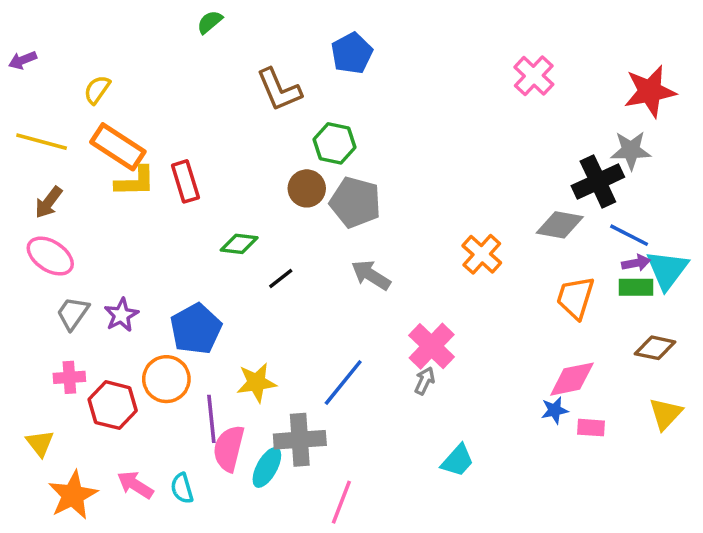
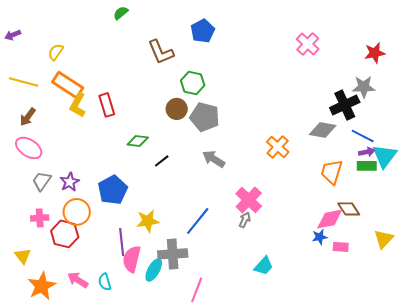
red star: (650, 91) -> (375, 53), size x0.7
yellow L-shape: (135, 181) -> (78, 105), turned 120
brown diamond: (655, 348) -> (349, 209), moved, turned 45
orange circle: (166, 379) -> (77, 212), moved

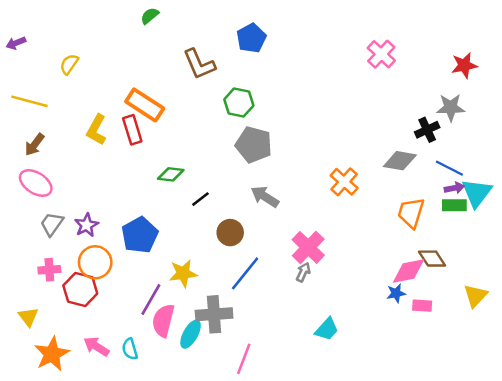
orange rectangle: (68, 85) -> (145, 105), moved
black cross: (345, 105) -> (427, 130), size x0.7
brown circle: (177, 109) -> (230, 233), moved
purple line: (122, 242) -> (151, 299), turned 36

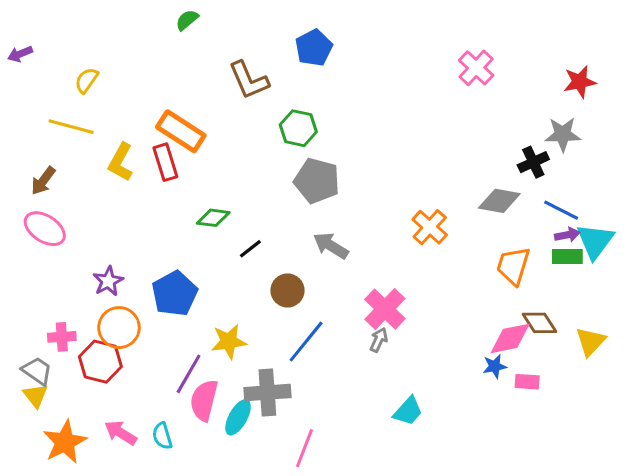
yellow line: (30, 101) -> (71, 127), moved
gray trapezoid: (52, 224) -> (37, 371), moved, turned 90
yellow triangle: (475, 296) -> (591, 342), moved

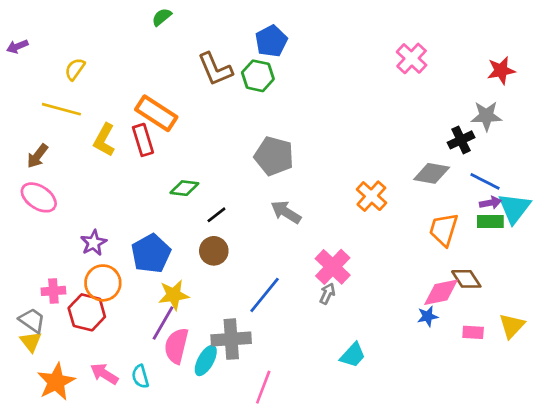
green hexagon: (298, 128) -> (258, 76), moved
brown circle: (287, 290) -> (214, 251), moved
yellow star: (229, 342) -> (174, 295), moved
yellow triangle: (591, 342) -> (512, 326), moved
pink rectangle: (527, 382) -> (473, 332), moved

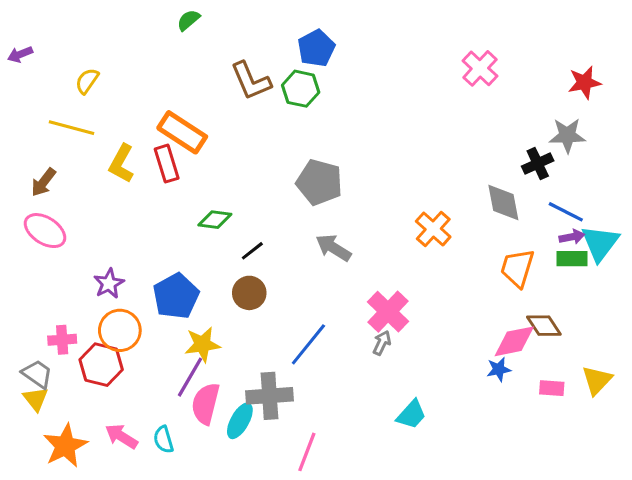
gray diamond: (432, 173) -> (503, 203), turned 69

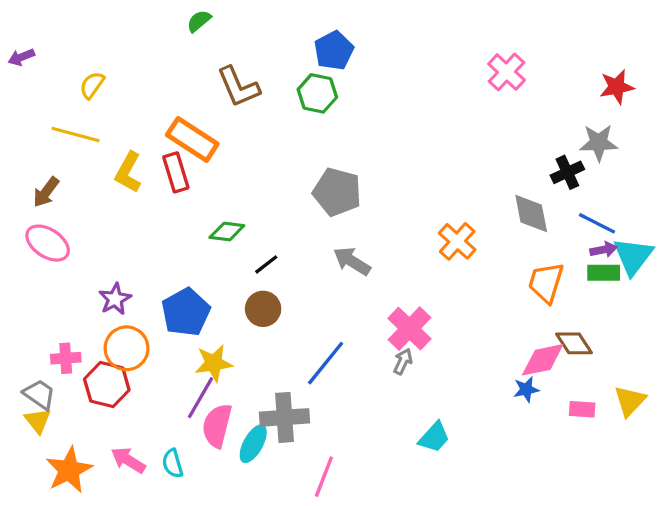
brown L-shape: (251, 81) -> (238, 87), moved

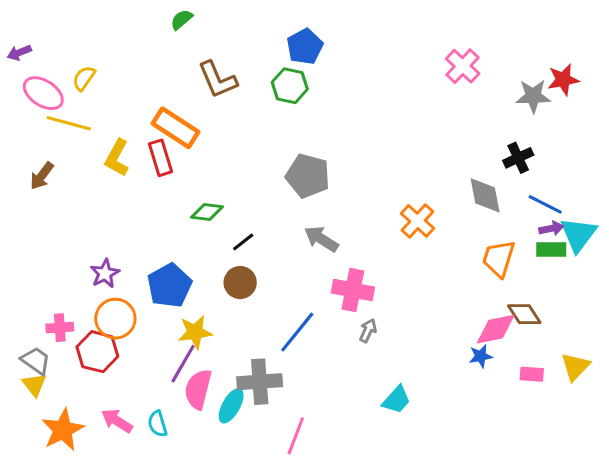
gray star: (599, 143) -> (533, 96), moved
pink ellipse: (48, 243) -> (43, 93), moved
pink cross: (409, 329) -> (353, 290), moved, turned -33

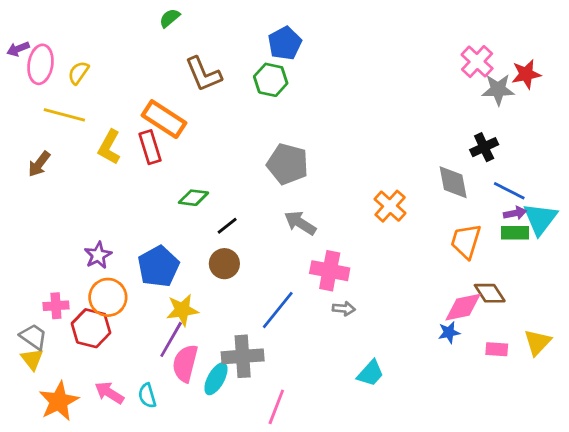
pink cross: (463, 66) -> (477, 62), moved
pink ellipse: (43, 93) -> (41, 64), moved, turned 66
gray arrow: (368, 331) -> (344, 309), turned 70

